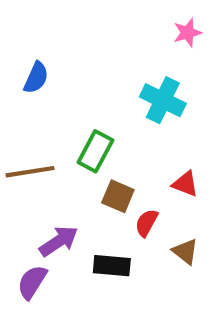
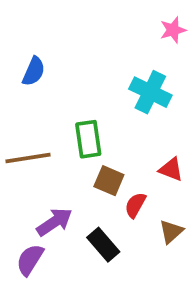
green rectangle: (95, 151) -> (88, 139), turned -36
brown triangle: (185, 251) -> (171, 231), turned 40
black rectangle: (112, 266) -> (103, 245), turned 44

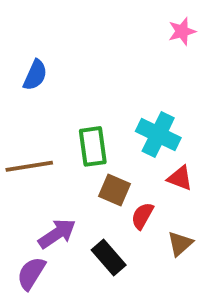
cyan cross: (150, 92) -> (158, 135), moved

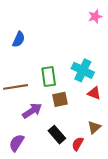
brown square: (115, 190) -> (60, 99), turned -35
red semicircle: (142, 216) -> (78, 144), moved
purple arrow: (57, 234) -> (32, 111), moved

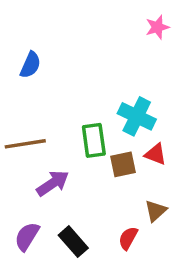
green rectangle: (49, 77) -> (94, 140), moved
brown square: (60, 99) -> (123, 164), moved
black rectangle: (57, 135) -> (73, 242), moved

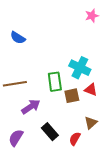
blue semicircle: (30, 65) -> (18, 38), turned 98
black rectangle: (73, 242) -> (50, 132), moved

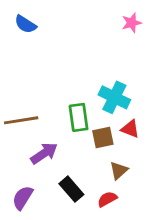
blue semicircle: (18, 38) -> (26, 24), moved
brown triangle: (91, 123) -> (119, 170), moved
red semicircle: (75, 139) -> (107, 199), turned 32

